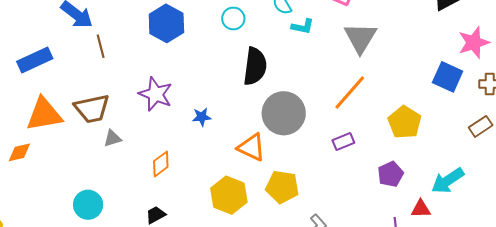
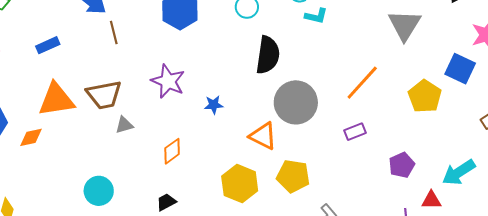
gray triangle: (360, 38) -> (405, 25), moved
blue rectangle: (35, 60) -> (48, 45), size x0.7
yellow pentagon: (405, 122) -> (425, 96), moved

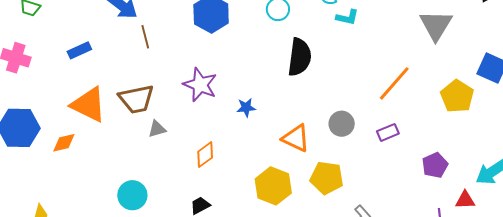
orange triangle: (56, 100) -> (89, 105), turned 36
gray circle: (296, 102) -> (342, 124), moved, size x0.6

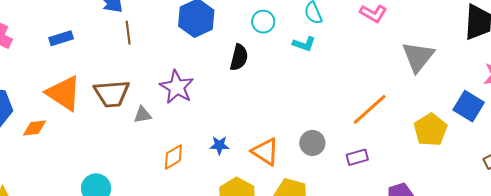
cyan L-shape: (347, 17) -> (304, 44), moved
black semicircle: (300, 57) -> (239, 57), moved, size x0.7
blue star: (246, 108) -> (219, 145), moved
gray triangle: (157, 129) -> (143, 115), moved

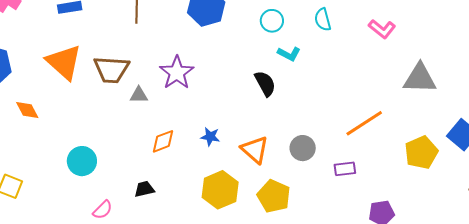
cyan L-shape: (304, 44) -> (289, 54), moved
black semicircle: (239, 57) -> (265, 83), moved, turned -52
gray triangle: (418, 57) -> (420, 78), turned 45
orange diamond: (34, 128) -> (27, 110), moved, turned 60

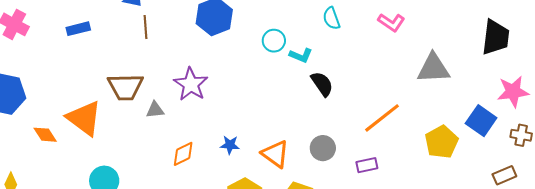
cyan circle: (272, 21) -> (274, 41), moved
orange triangle: (64, 62) -> (84, 118), moved
black semicircle: (265, 83) -> (322, 84), moved

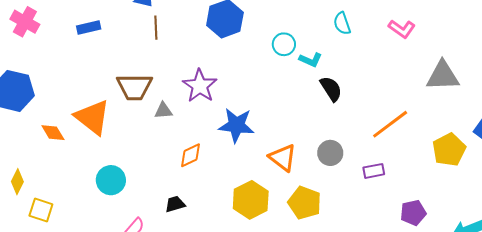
blue star: (230, 145) -> (236, 125), moved, size x1.8

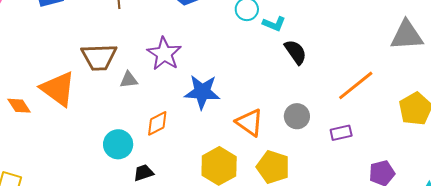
cyan circle: (111, 180) -> (118, 144), moved

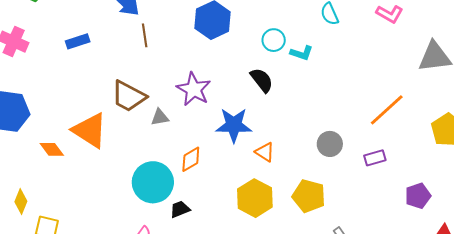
black semicircle: (296, 52) -> (262, 80), moved
brown trapezoid: (99, 57) -> (129, 96), turned 33
orange triangle: (250, 123) -> (265, 152), moved, size x0.7
cyan circle: (118, 144) -> (153, 182), size x1.4

